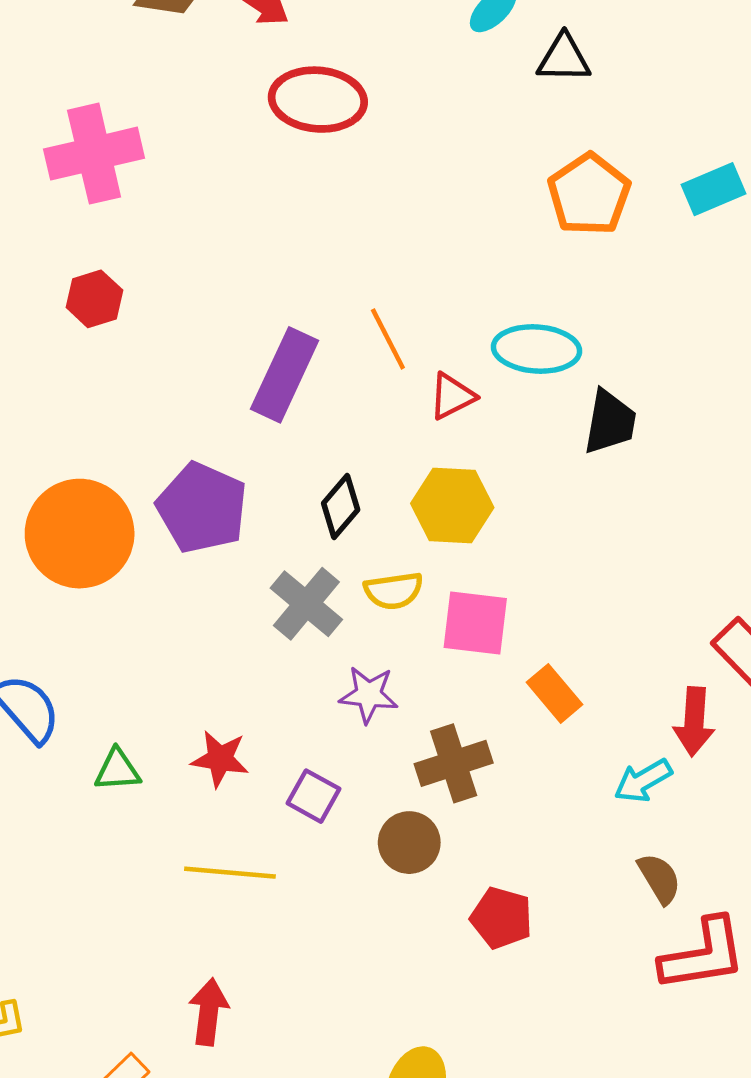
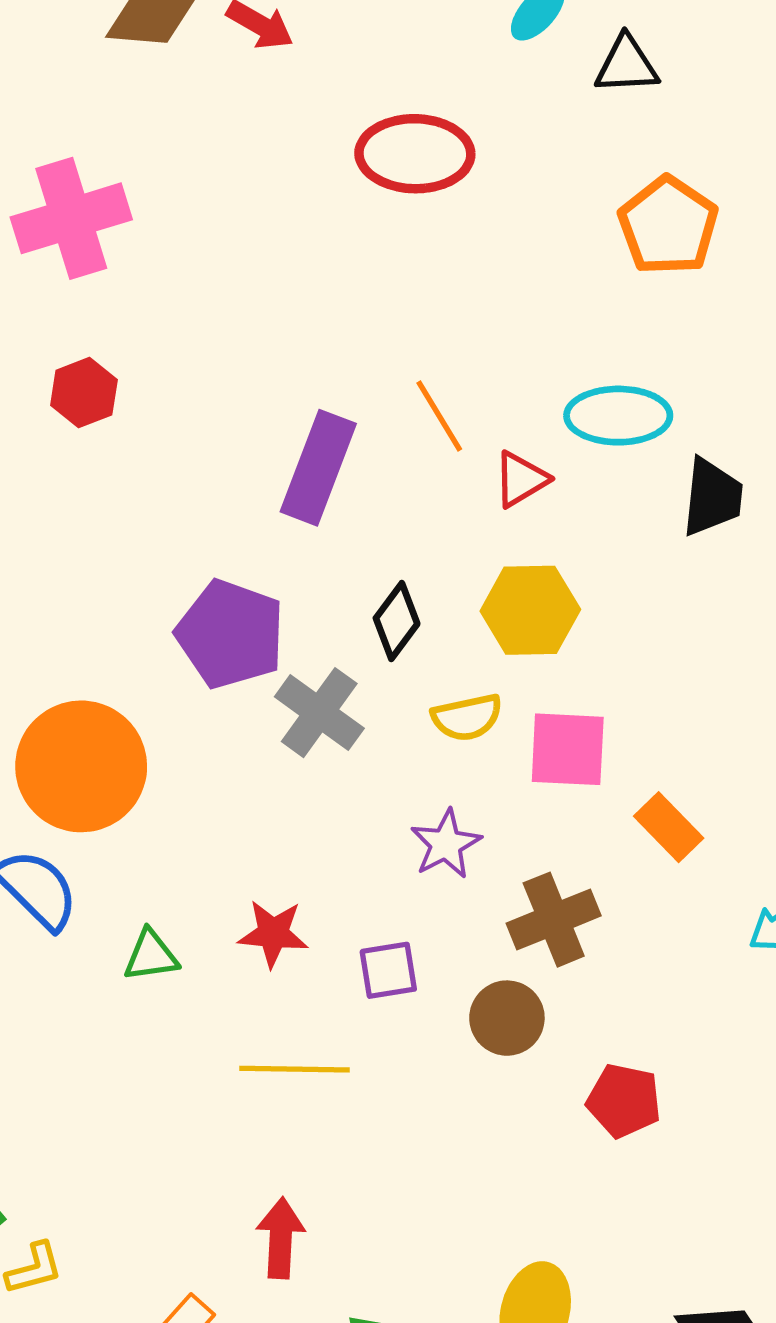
red ellipse: (318, 100) -> (415, 154), moved
orange circle: (80, 534) -> (81, 766), moved
gray cross: (306, 604) -> (319, 713), moved
purple star: (369, 695) -> (446, 844), turned -30
purple square: (314, 796) -> (388, 970), turned -34

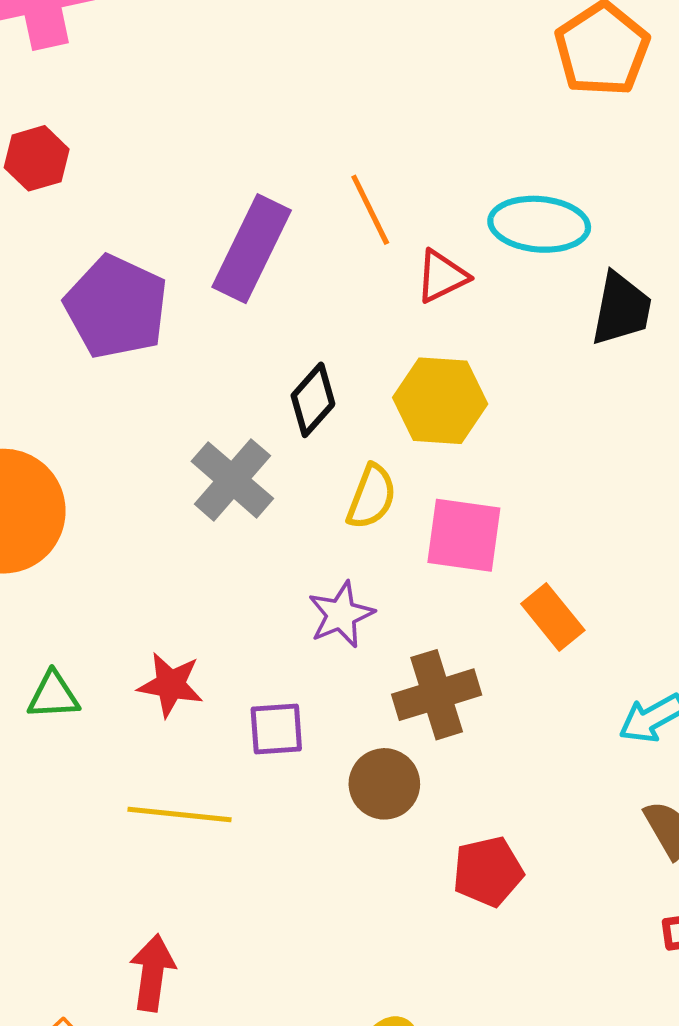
purple pentagon: (230, 634) -> (116, 307), moved
yellow semicircle: (467, 717) -> (372, 497), turned -62
red pentagon: (624, 1101) -> (488, 872), turned -30

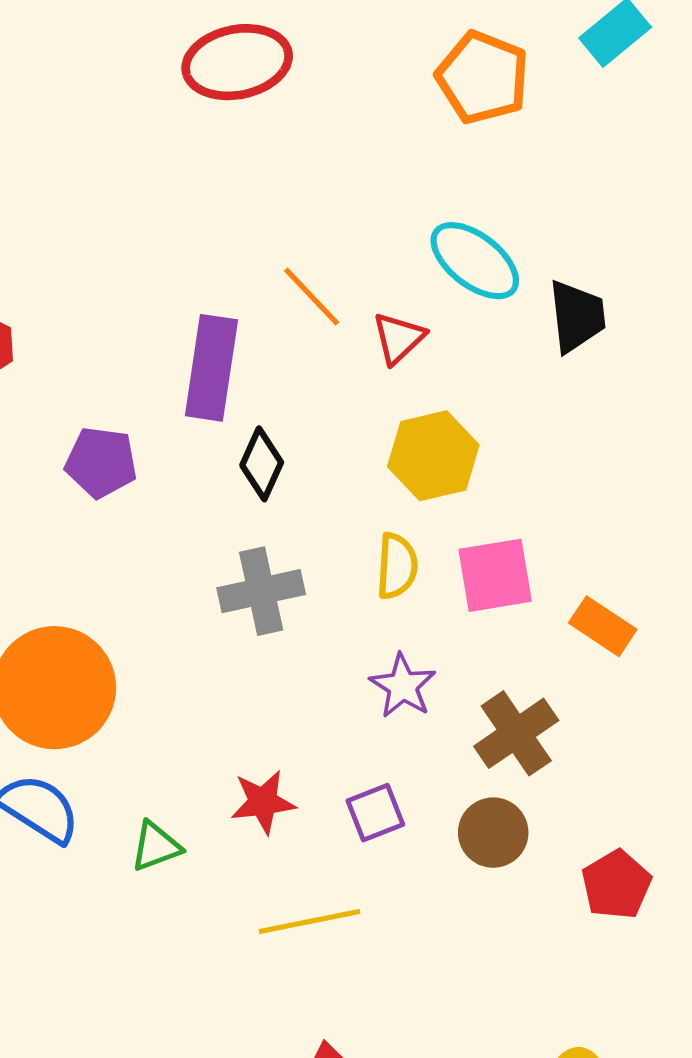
cyan ellipse: (539, 224) -> (475, 261), turned 50
purple pentagon: (116, 307) -> (101, 462), size x0.7
black diamond: (313, 400) -> (262, 464), moved
gray cross: (232, 480) -> (261, 591), turned -36

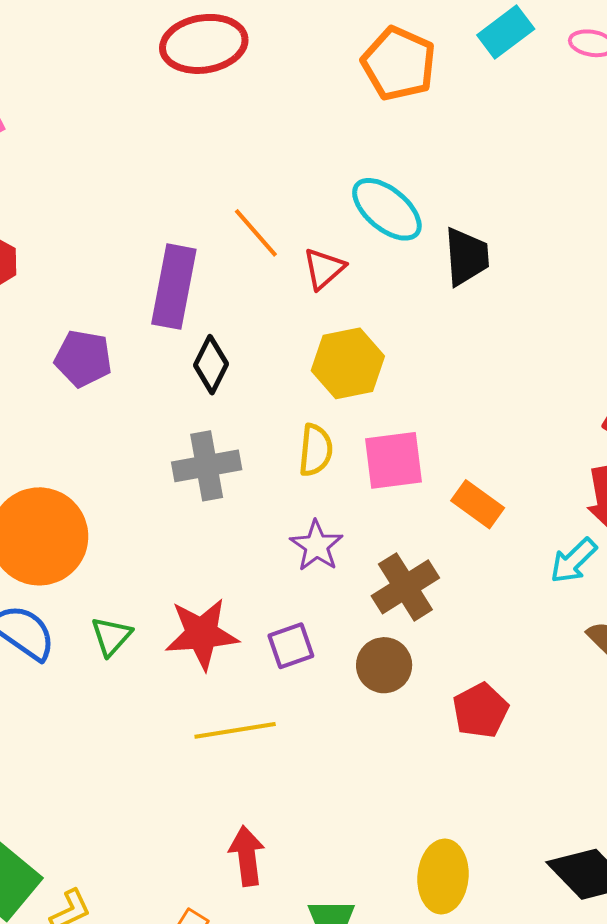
red star: (263, 802) -> (202, 634), size x1.4
green triangle: (156, 846) -> (111, 636), moved, turned -30

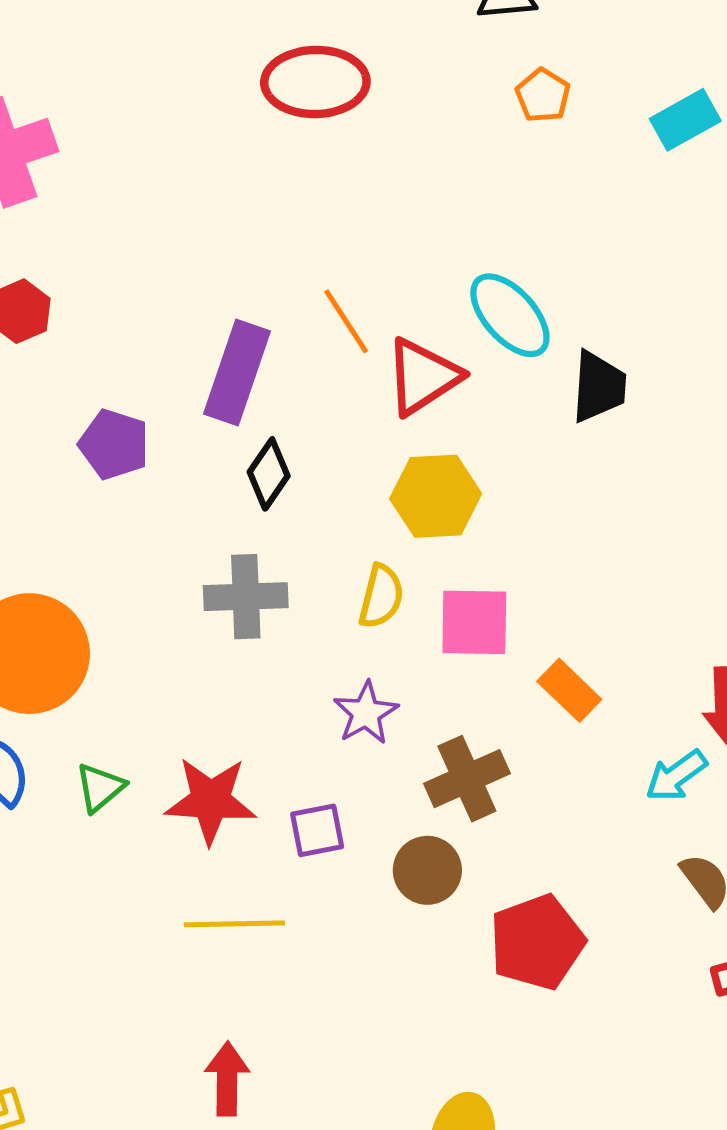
orange pentagon: (399, 64) -> (543, 95), moved, size x0.6
red triangle: (324, 269) -> (423, 377), size x1.5
red pentagon: (480, 710) -> (537, 942), size x1.4

